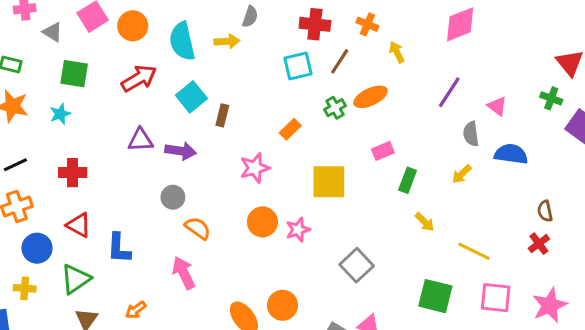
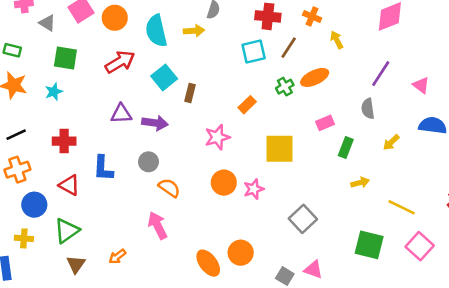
gray semicircle: (471, 134) -> (368, 109), moved
yellow arrow: (425, 222) -> (360, 183), turned -60
blue L-shape: (119, 248) -> (103, 168), moved
pink square: (496, 298) -> (420, 246), turned 36

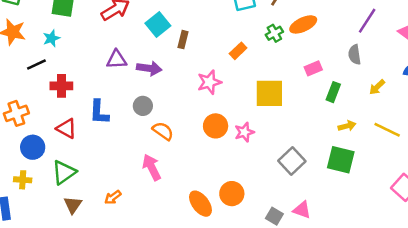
black line: (16, 135) -> (36, 65), moved
yellow line: (402, 207) -> (387, 130), moved
green square: (369, 245) -> (341, 160), moved

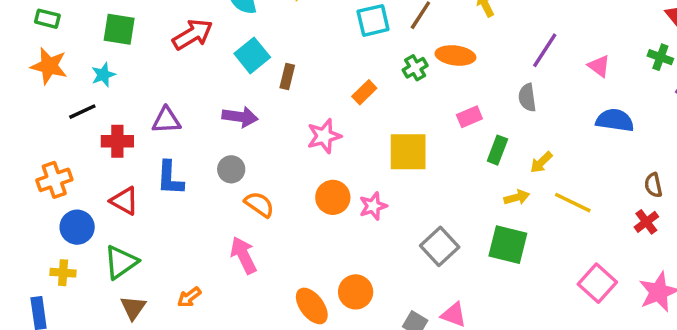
orange ellipse: (303, 24) -> (455, 55), turned 32
purple triangle: (117, 60) -> (166, 120), moved
yellow arrow: (377, 87) -> (541, 162), moved

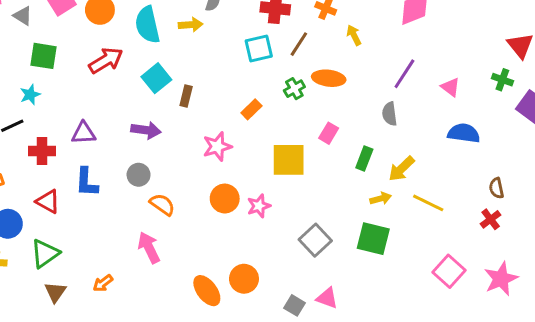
pink rectangle: (469, 117) -> (329, 133), moved, turned -36
yellow arrow: (541, 162) -> (401, 169), size x1.4

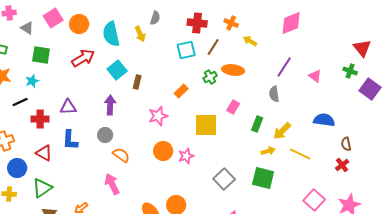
yellow arrow: (191, 25) -> (140, 34), turned 70
yellow arrow: (354, 35) -> (250, 41), turned -32
purple arrow: (146, 130) -> (110, 105), turned -96
blue semicircle: (464, 133) -> (324, 120), moved

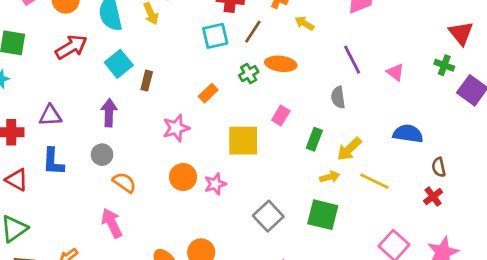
purple line: (284, 67) -> (352, 60), turned -60

